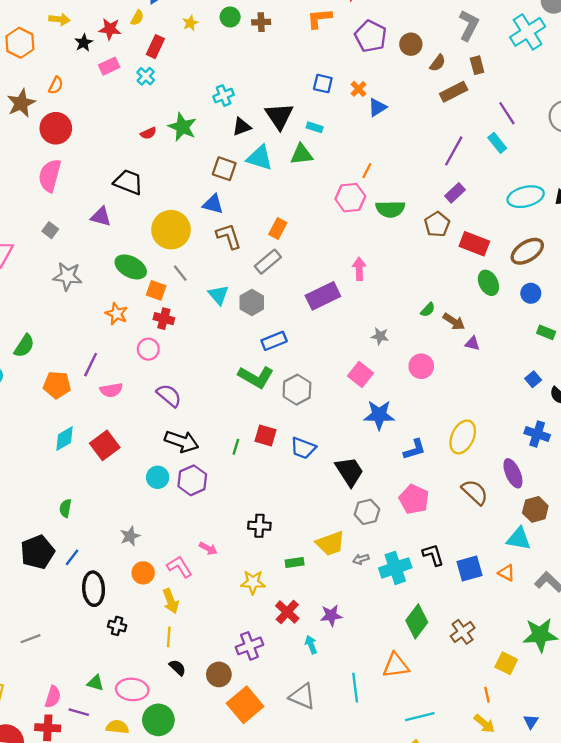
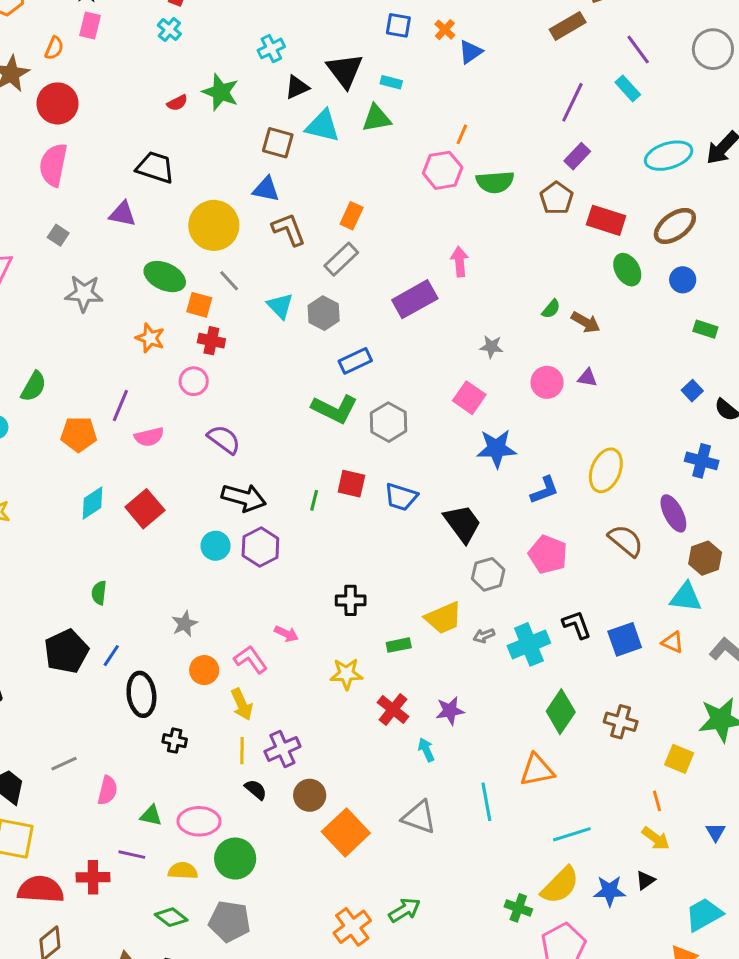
pink rectangle: (109, 66) -> (90, 25), moved, turned -48
purple triangle: (472, 343) -> (587, 378), moved
brown cross: (463, 632) -> (621, 722), turned -35
purple cross: (249, 646) -> (282, 749), moved
pink semicircle: (53, 697) -> (108, 790), moved

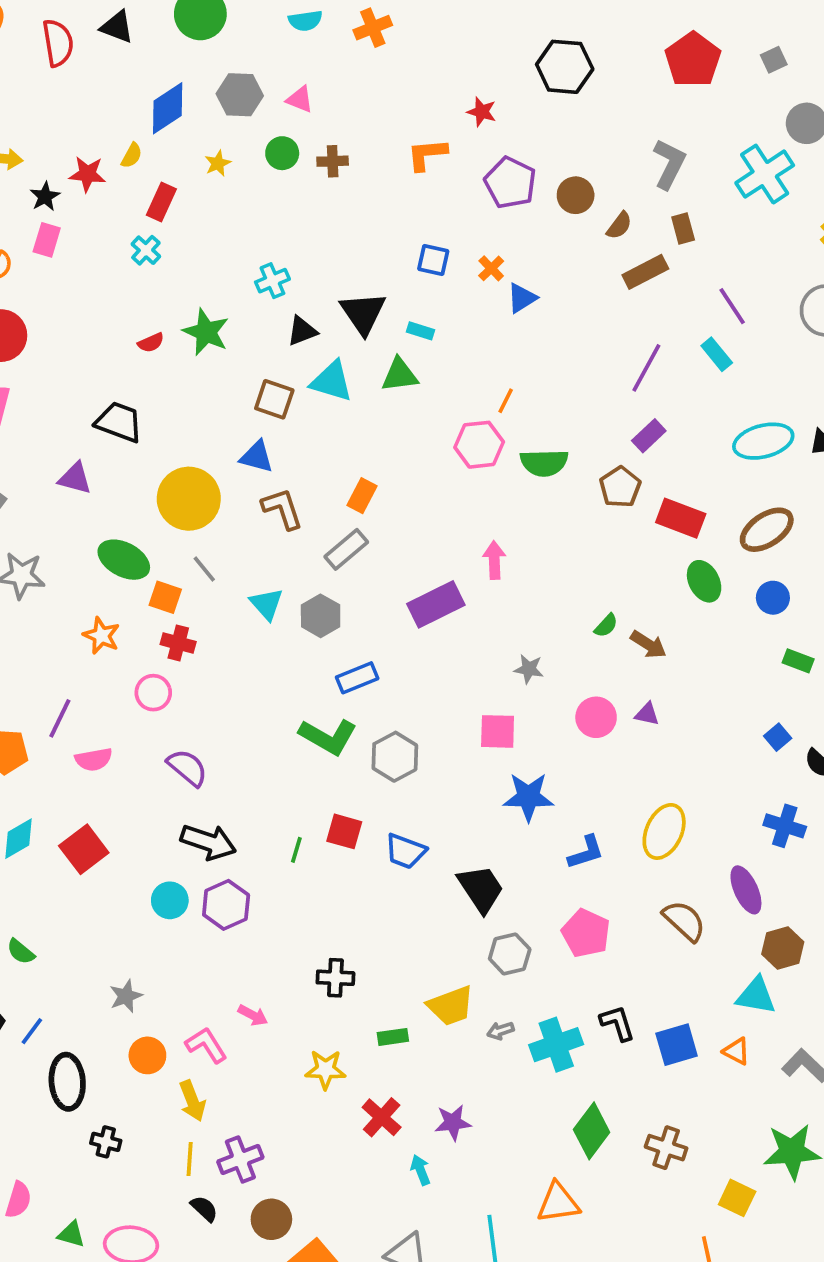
pink square: (469, 398) -> (498, 731), turned -36
green semicircle: (99, 593) -> (21, 952), turned -60

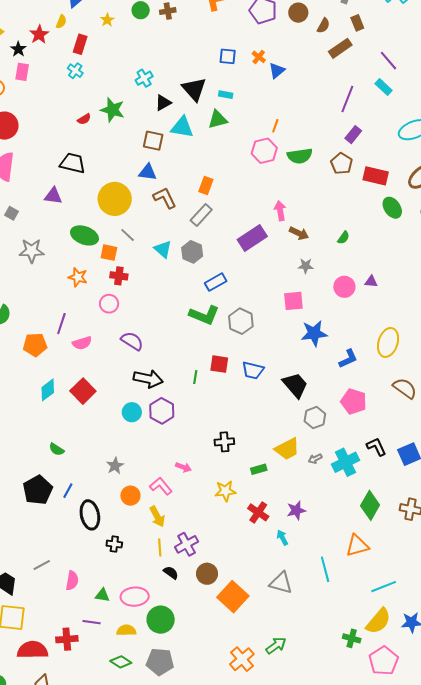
red star: (87, 174) -> (39, 34), turned -30
brown arrow: (648, 645) -> (299, 233), moved

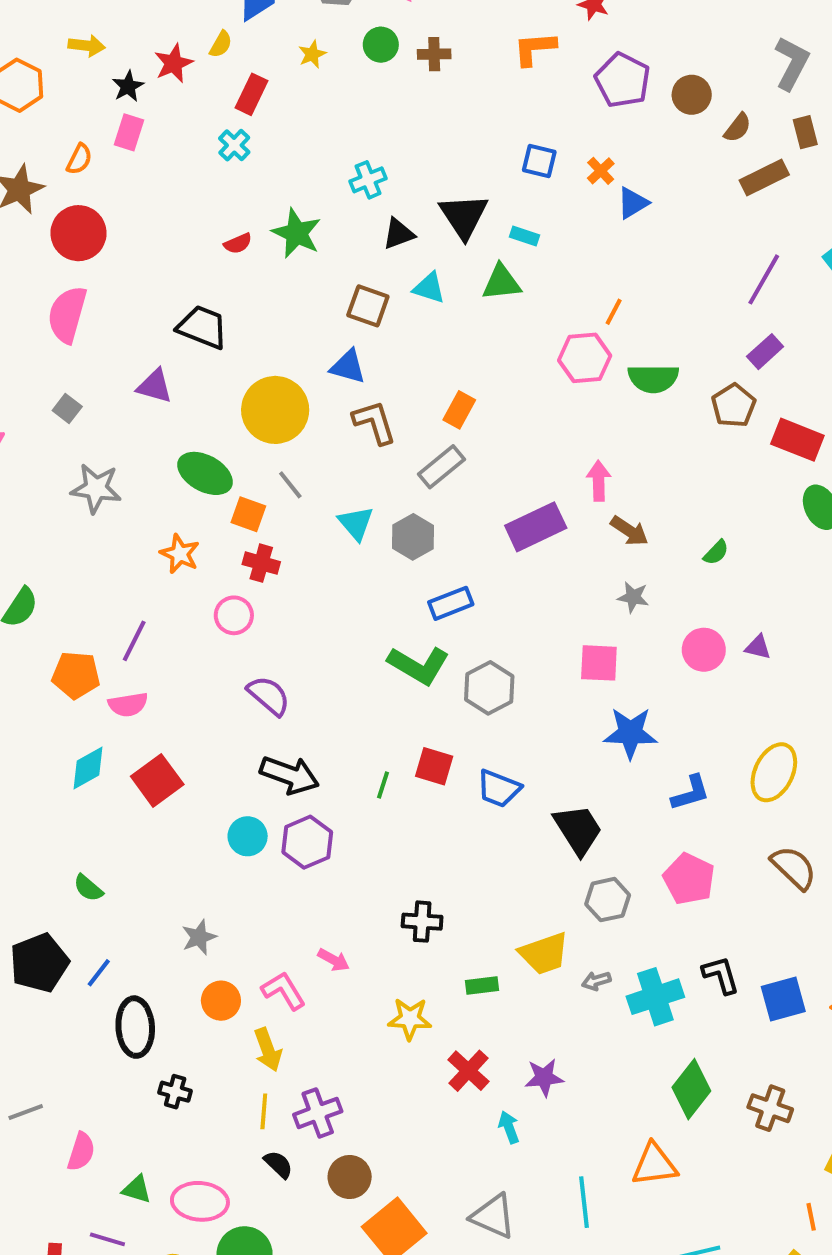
cyan triangle: (182, 127) -> (429, 288), size x0.7
pink semicircle: (82, 343) -> (128, 705), moved

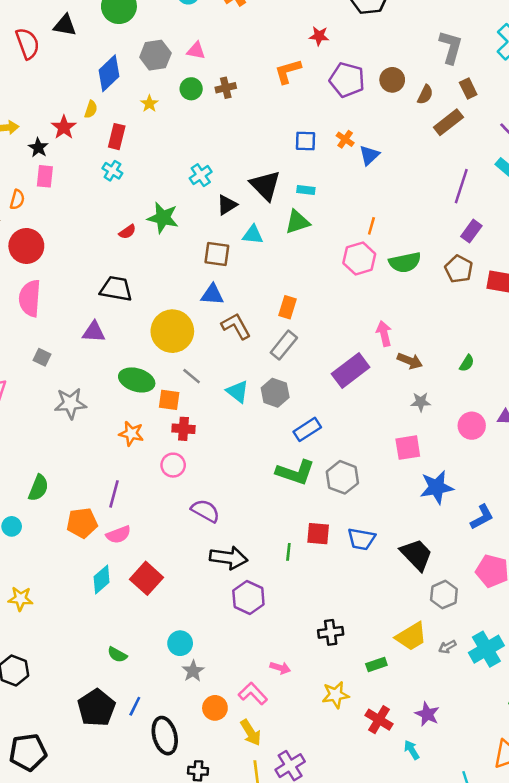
cyan circle: (248, 836) -> (180, 643), moved
purple star: (544, 1078) -> (427, 714), turned -30

